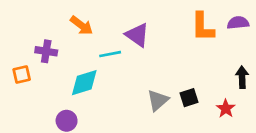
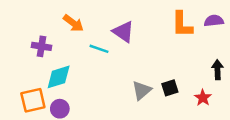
cyan line: (110, 54) -> (99, 49), turned 30
orange square: (22, 74) -> (33, 100), moved, size x1.5
cyan diamond: (84, 83) -> (59, 77), moved

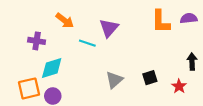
purple triangle: (123, 32) -> (109, 28), turned 36
gray triangle: (142, 90) -> (114, 80), moved

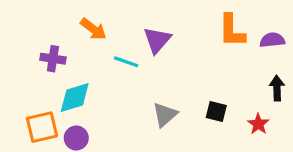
purple semicircle: (189, 18) -> (272, 40), moved
black square: (150, 78) -> (216, 112), turned 32

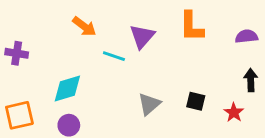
orange L-shape: (232, 31) -> (192, 26), moved
purple cross: (53, 59) -> (17, 53), moved
orange square: (42, 127) -> (19, 115), moved

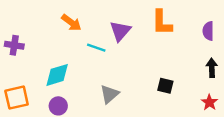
purple semicircle: (247, 36) -> (208, 31), turned -84
gray triangle: (149, 104) -> (109, 94), moved
red star: (234, 113) -> (209, 102), moved

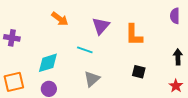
orange L-shape: (162, 23) -> (134, 35), moved
purple semicircle: (208, 31) -> (175, 16), moved
cyan line: (96, 48) -> (85, 50), moved

